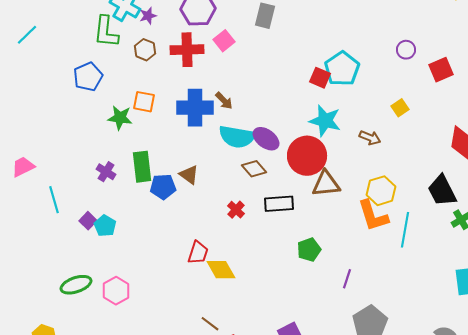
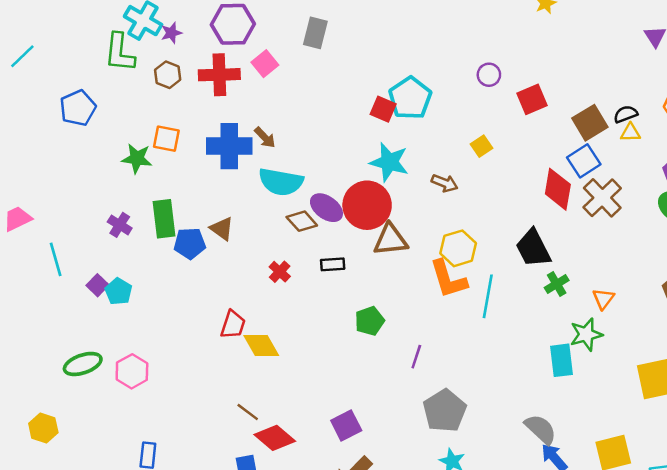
blue pentagon: (88, 77) -> (78, 108), moved
purple ellipse: (266, 139) -> (326, 208), moved
black rectangle: (279, 204) -> (333, 264), size x0.7

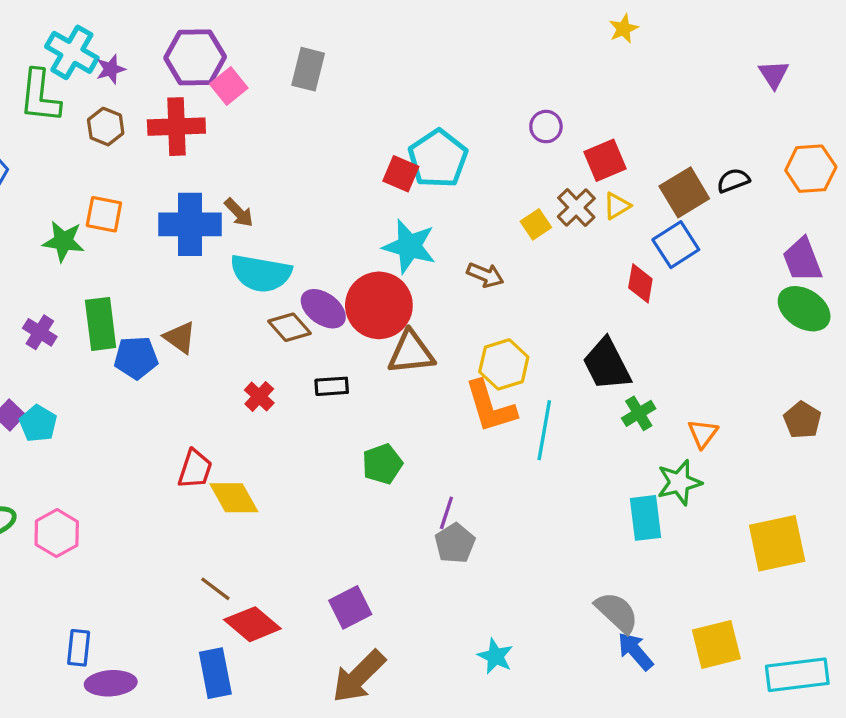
pink square: (265, 64) -> (229, 86), moved
yellow triangle: (630, 133) -> (617, 206), moved, turned -30
red diamond: (558, 189) -> (640, 283), size x0.7
brown cross: (602, 198) -> (576, 208), moved, size x0.7
gray pentagon: (445, 411) -> (455, 543), moved, size x0.7

